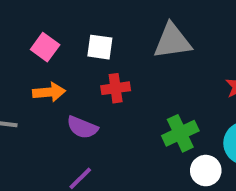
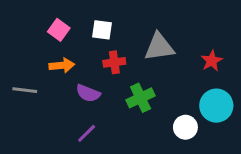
gray triangle: (172, 41) -> (159, 47), moved
green cross: (180, 133) -> (141, 98), moved

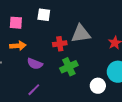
pink square: (59, 30) -> (16, 23), turned -32
white square: (102, 30) -> (44, 15), moved
red cross: (114, 62) -> (60, 44), moved

